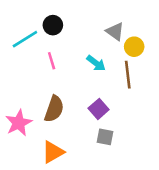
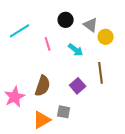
black circle: (53, 25) -> (66, 20), moved
pink line: (52, 61) -> (48, 44), moved
brown line: (128, 75) -> (101, 73), moved
gray square: (105, 137) -> (64, 112), moved

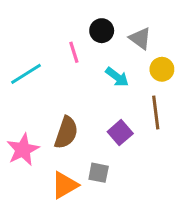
cyan line: (20, 31) -> (26, 74), moved
yellow circle: (106, 37) -> (162, 69), moved
pink line: (48, 44) -> (74, 52), moved

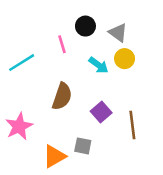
yellow circle: (162, 69) -> (125, 59), moved
brown line: (156, 113) -> (132, 125), moved
brown semicircle: (66, 133) -> (62, 96), moved

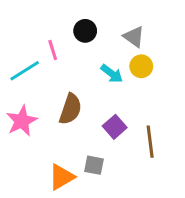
black circle: (85, 26) -> (85, 31), moved
pink line: (62, 44) -> (53, 50), moved
pink star: (19, 126) -> (22, 121), moved

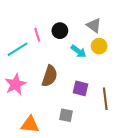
black circle: (85, 31) -> (60, 31), moved
purple square: (115, 127) -> (81, 88), turned -35
orange triangle: (62, 177) -> (30, 125), moved, turned 36

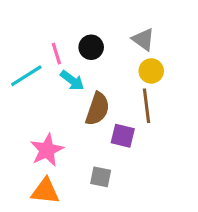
cyan arrow: (78, 51) -> (72, 80), moved
brown semicircle: (50, 76) -> (97, 109), moved
pink star: (15, 84) -> (47, 150), moved
brown line: (105, 99) -> (146, 106), moved

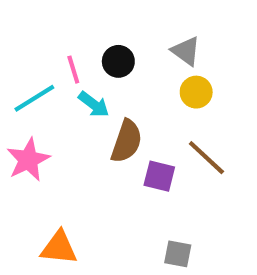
brown line: (146, 106) -> (206, 158), moved, turned -40
pink star: (47, 150) -> (28, 160), moved
gray square: (101, 177) -> (178, 254), moved

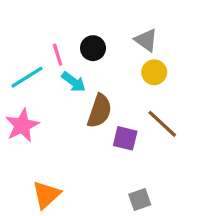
orange triangle: (59, 248) -> (46, 195), turned -48
gray square: (178, 254) -> (140, 200), turned -30

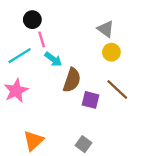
black circle: (93, 48) -> (32, 20), moved
gray square: (140, 200) -> (84, 144), moved, turned -35

